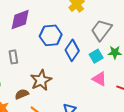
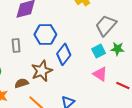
blue hexagon: (51, 35) -> (45, 35), moved
blue diamond: (72, 50) -> (64, 54), moved

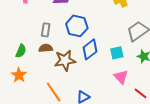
cyan square: (99, 51) -> (117, 53), moved
brown semicircle: (22, 83) -> (46, 48), moved

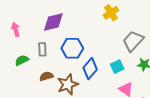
gray rectangle: (46, 30) -> (42, 49), moved
green semicircle: (21, 51) -> (22, 60), moved, turned -128

